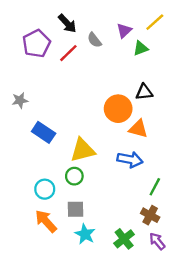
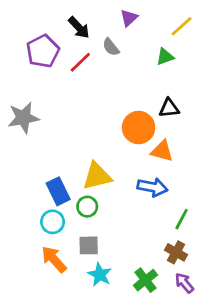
purple triangle: (124, 31) -> (129, 18), moved
gray star: (20, 100) -> (23, 118), size x1.6
blue rectangle: (44, 132) -> (58, 191), moved, turned 30

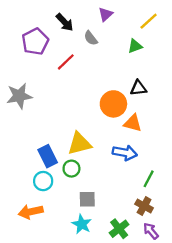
red line: (80, 62) -> (66, 62), moved
gray square: (89, 245) -> (87, 199), moved
orange arrow: (54, 259) -> (31, 212), moved, turned -60

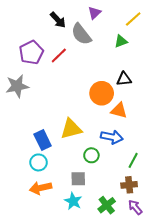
gray semicircle: (91, 38) -> (81, 34), size x1.6
purple pentagon: (35, 42) -> (31, 53), moved
green circle: (71, 169) -> (91, 155), moved
brown cross: (144, 206) -> (129, 185), turned -35
orange arrow: (31, 212) -> (41, 188), moved

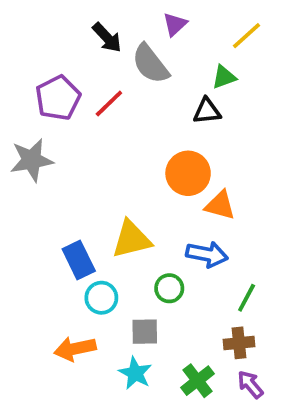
black triangle: (124, 79) -> (207, 111), moved
cyan circle: (39, 162) -> (101, 298), moved

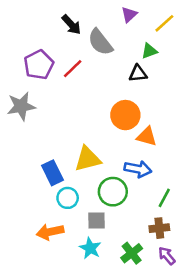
purple triangle: (175, 24) -> (129, 15), moved
green circle: (169, 288) -> (113, 192), size x1.5

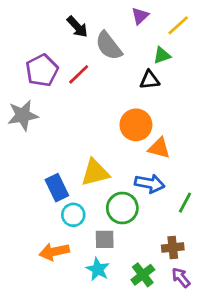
green line: (164, 198) -> (185, 203), moved

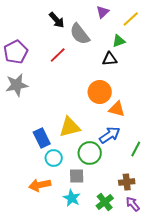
purple pentagon: (42, 70) -> (16, 52), moved
blue arrow: (150, 183) -> (110, 135), turned -45

